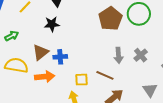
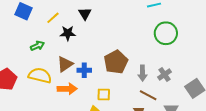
brown pentagon: (110, 19) -> (116, 62), moved
black star: (52, 24) -> (68, 33), moved
brown line: (105, 75) -> (148, 95), moved

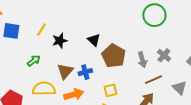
black triangle: (85, 14) -> (94, 40), moved
brown line: (148, 95) -> (154, 80), turned -36

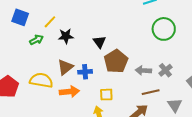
gray arrow: (142, 60) -> (143, 70), turned 98
green arrow: (34, 61) -> (36, 40), moved

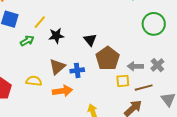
yellow semicircle: (41, 80) -> (34, 81), size x0.7
yellow square: (106, 95) -> (123, 81), moved

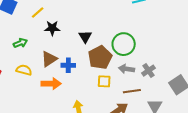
green circle: (154, 24) -> (124, 44), moved
green arrow: (27, 41) -> (20, 43), moved
yellow square: (123, 81) -> (104, 81), moved

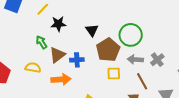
green arrow: (20, 43) -> (41, 42), moved, turned -96
brown line: (132, 91) -> (142, 81), turned 72

